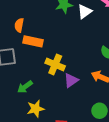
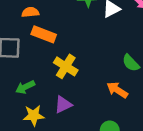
orange semicircle: (19, 25) -> (30, 12), turned 64
purple triangle: (71, 80) -> (63, 104), moved

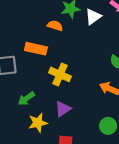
orange semicircle: (30, 12) -> (55, 26), moved, turned 32

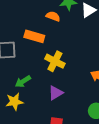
yellow star: (38, 123) -> (14, 102), moved

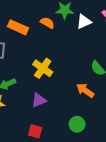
orange rectangle: (34, 36) -> (18, 27), moved

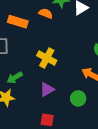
green circle: (77, 124) -> (78, 98), moved

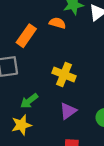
orange rectangle: (18, 22) -> (26, 36), turned -66

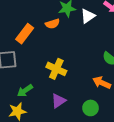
orange semicircle: (57, 23) -> (52, 24), turned 144

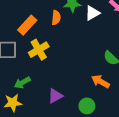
orange semicircle: (52, 24) -> (56, 18), turned -72
yellow cross: (56, 69) -> (39, 50), moved, turned 30

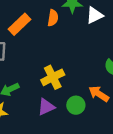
yellow cross: (39, 50) -> (53, 77), moved
green circle: (87, 106) -> (76, 105), moved

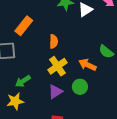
orange semicircle: (53, 18) -> (54, 41), moved
orange arrow: (99, 94) -> (88, 65), moved

